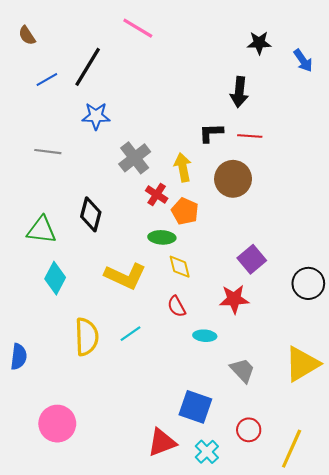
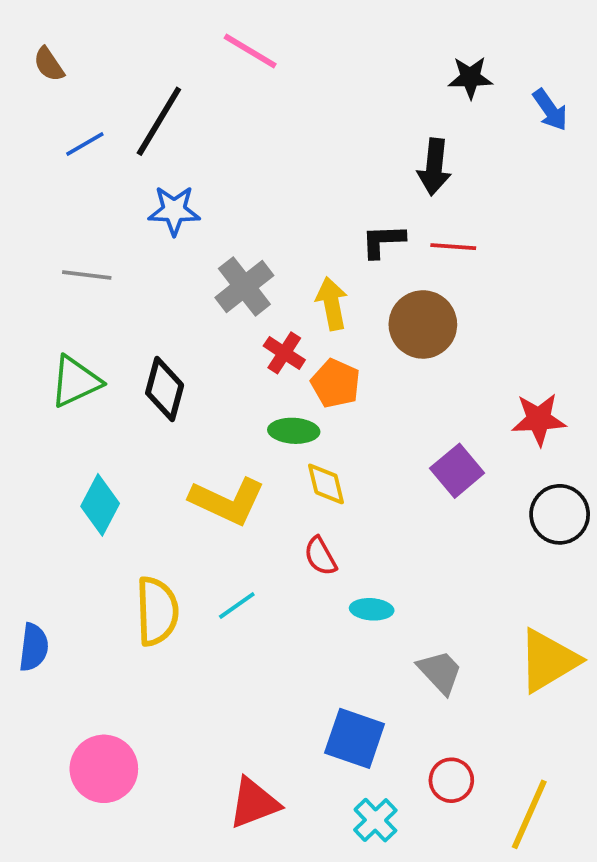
green triangle: (42, 230) -> (75, 381), moved, turned -32
red star: (234, 299) -> (539, 419), moved
red triangle: (162, 442) -> (254, 803), moved

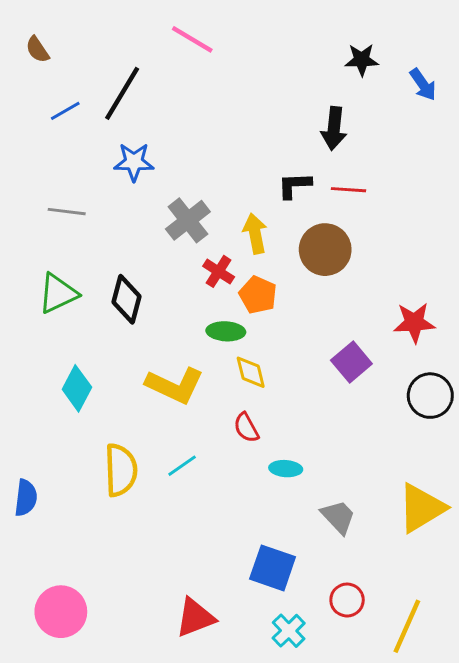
pink circle: (104, 769) -> (61, 612), moved

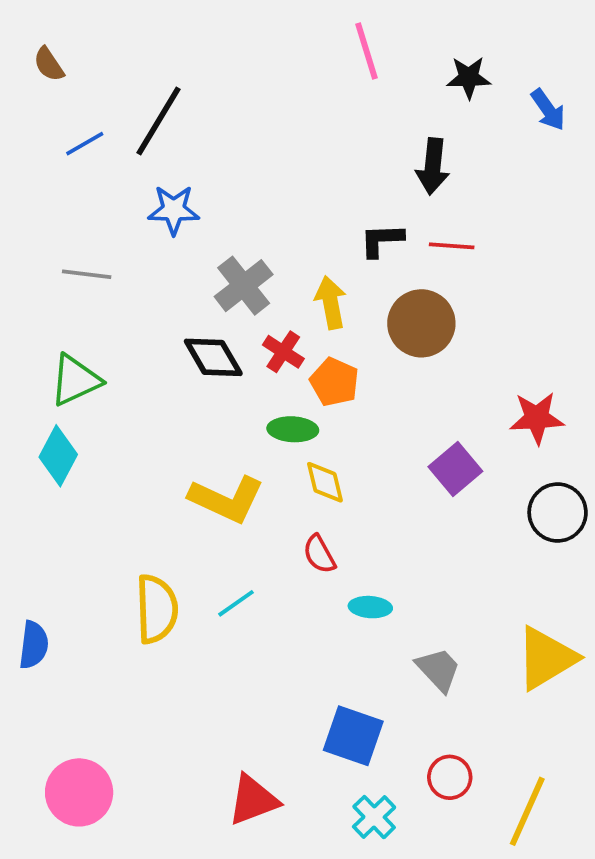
pink line: (192, 39) -> (367, 51), moved, turned 42
black diamond: (127, 299) -> (213, 357), moved, turned -45
cyan diamond: (77, 388) -> (58, 456), moved

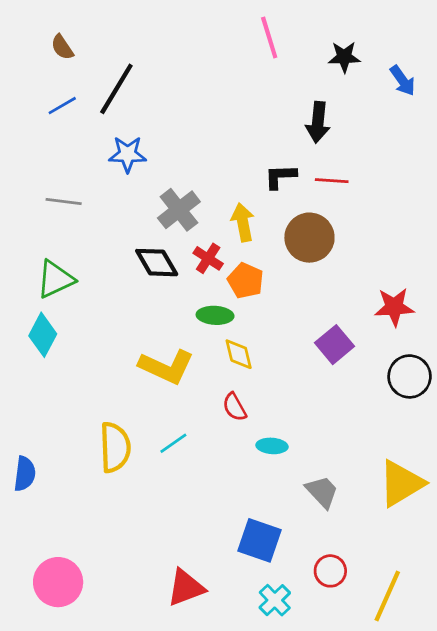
brown semicircle: (49, 64) -> (62, 47), moved

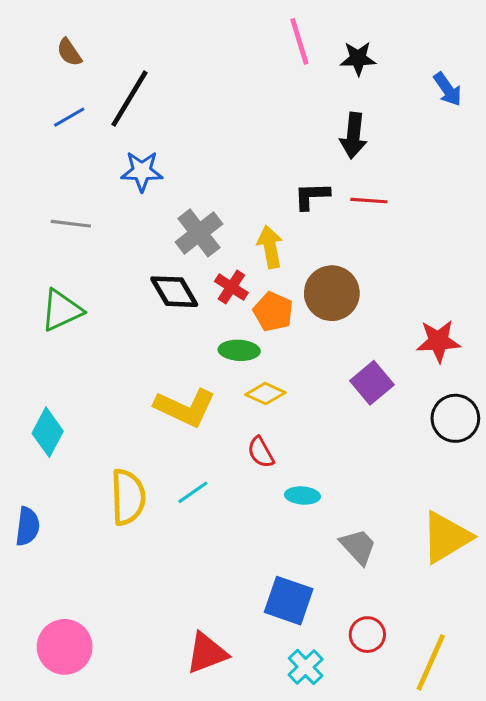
black star: (344, 57) -> (358, 58), moved
brown circle: (309, 238) -> (332, 293), moved
cyan diamond: (43, 335) -> (48, 432), moved
yellow diamond: (239, 354) -> (265, 394), turned -52

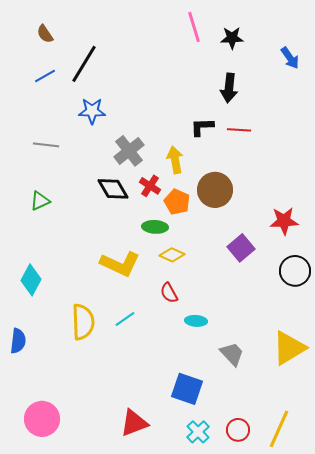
green triangle: (62, 310) -> (40, 201), size x0.7
red circle: (367, 635) -> (238, 430), moved

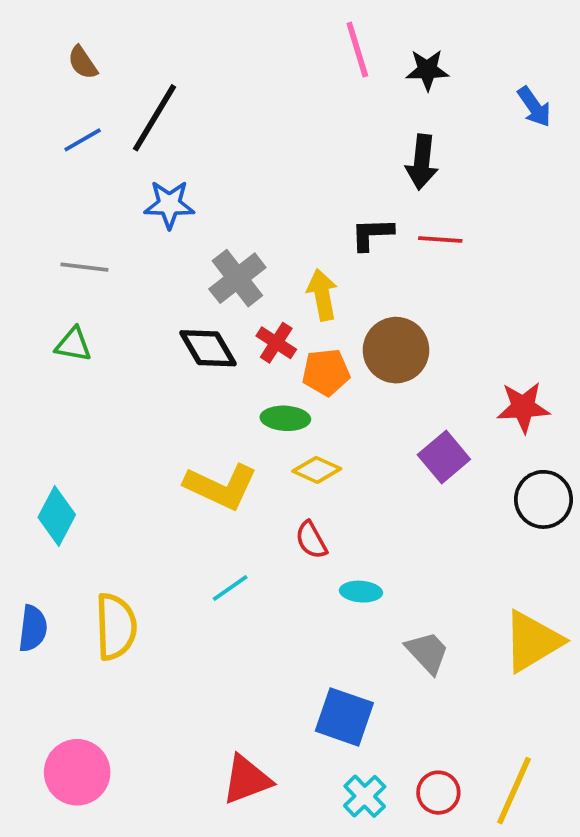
green triangle: (40, 201) -> (73, 345), moved, turned 35
orange pentagon: (177, 202) -> (326, 372), turned -30
yellow semicircle: (83, 322) -> (116, 627), moved

